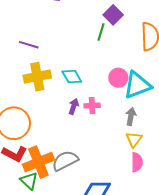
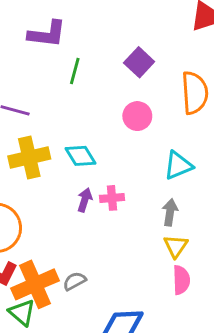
green line: (101, 32) -> (75, 71), moved
pink circle: (118, 78) -> (137, 116), moved
cyan triangle: (137, 85) -> (178, 165), size x0.7
gray semicircle: (65, 161) -> (74, 281), size x0.6

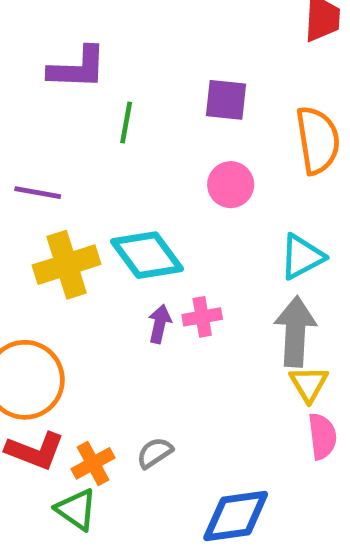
purple square: (139, 62) -> (226, 100), turned -32
cyan diamond: (81, 156) -> (147, 255), size x1.4
gray arrow: (170, 212) -> (295, 331), size x1.6
orange cross: (35, 284) -> (93, 463), size x0.6

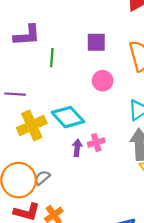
gray semicircle: (155, 453) -> (42, 178), moved

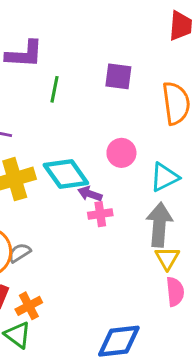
pink circle: (103, 81) -> (121, 153), moved
purple arrow: (77, 148) -> (90, 194), moved, turned -84

